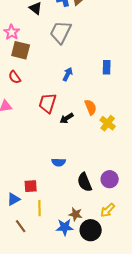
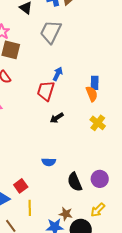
blue rectangle: (107, 67) -> (95, 83), moved
red trapezoid: (48, 103) -> (46, 91), moved
orange semicircle: (91, 107) -> (92, 94), moved
red square: (31, 186) -> (21, 186), turned -32

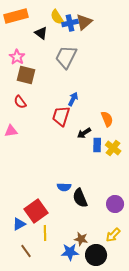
blue rectangle: (95, 83) -> (97, 145), moved
black arrow: (57, 118) -> (84, 133), moved
black semicircle: (75, 182) -> (80, 198), moved
red square: (21, 186) -> (36, 211), size x1.6

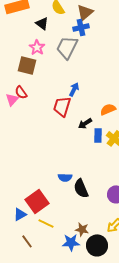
blue cross: (70, 23) -> (81, 27), moved
pink star: (17, 57) -> (37, 47), moved
orange semicircle: (107, 119) -> (108, 109), turned -91
pink triangle: (11, 131) -> (12, 99), moved, turned -40
yellow line: (45, 233) -> (46, 223), turned -63

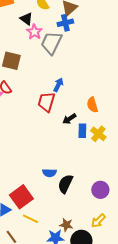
pink star: (37, 47) -> (34, 32), moved
orange semicircle: (108, 109) -> (92, 105), turned -84
black semicircle: (81, 188) -> (65, 184), turned 48

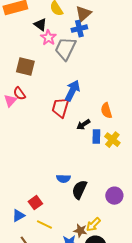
blue arrow: (58, 85) -> (72, 91), size x1.5
red square: (21, 197) -> (35, 203), size x0.6
yellow arrow: (98, 221) -> (93, 225), moved

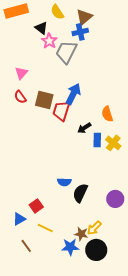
brown square: (25, 67) -> (44, 100), moved
pink triangle: (10, 101) -> (21, 73), moved

